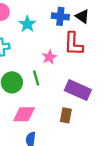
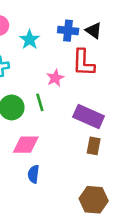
brown rectangle: (66, 115) -> (94, 146), moved

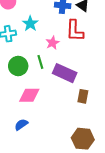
cyan star: (30, 40) -> (30, 24), moved
purple rectangle: (89, 116) -> (65, 73), moved
blue semicircle: (33, 174) -> (21, 125), moved, turned 48

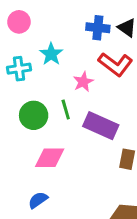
red L-shape: (75, 31) -> (115, 64), turned -55

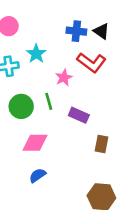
purple rectangle: (101, 126) -> (79, 115), size x0.7
blue semicircle: (38, 200) -> (37, 175), moved

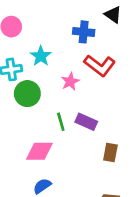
black triangle: (101, 31) -> (113, 15), moved
green line: (49, 101) -> (61, 122), moved
green circle: (21, 106) -> (27, 94), moved

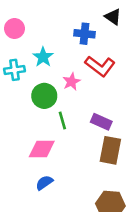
green circle: (27, 94) -> (44, 96), moved
purple rectangle: (86, 122) -> (101, 122), moved
brown rectangle: (110, 153) -> (110, 150), size x1.5

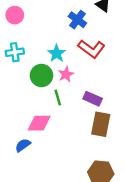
blue cross: (84, 34) -> (77, 20), turned 30
cyan star: (43, 57) -> (57, 53), moved
pink star: (71, 82) -> (66, 74), moved
blue semicircle: (44, 183) -> (23, 145), moved

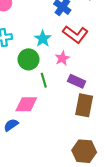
pink star: (66, 74) -> (62, 58), moved

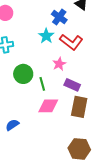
cyan star: (43, 39) -> (46, 36), moved
green circle: (28, 59) -> (23, 74), moved
pink diamond: (26, 104) -> (48, 106), moved

